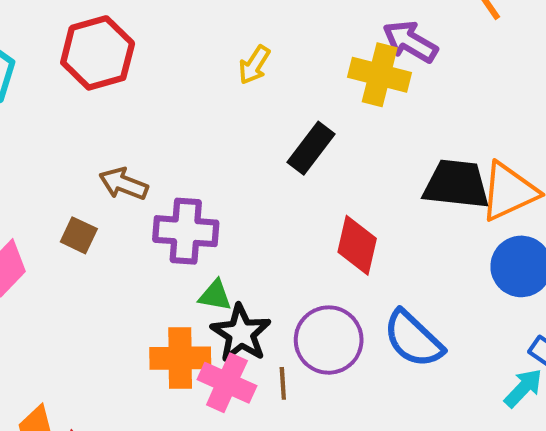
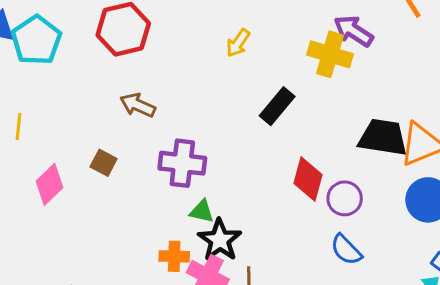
brown arrow: (124, 184) -> (138, 105), moved
blue semicircle: (413, 339) -> (346, 250), size x0.7
purple circle: (329, 340) -> (345, 198), moved, size x0.7
orange cross: (180, 358) -> (174, 256), size x0.7

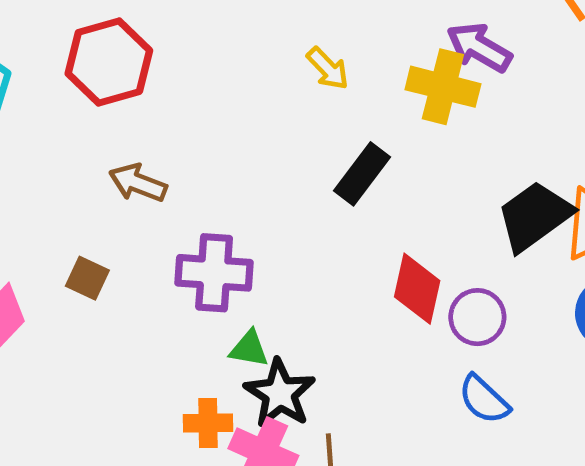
yellow arrow: (238, 43) -> (328, 68), moved, turned -76
black trapezoid: (383, 137) -> (534, 216), turned -42

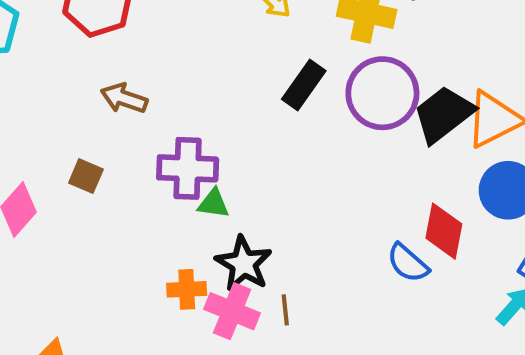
red diamond: (417, 289) -> (444, 231), moved
purple circle: (477, 317) -> (382, 93), moved, size x1.6
green triangle: (249, 349) -> (213, 204), moved

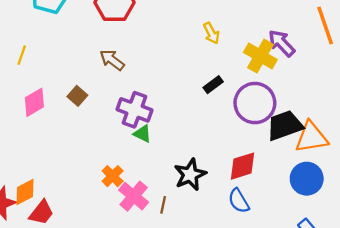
black rectangle: (304, 85) -> (213, 85), size x0.7
red diamond: (444, 231) -> (242, 166), moved, turned 44
black star: (244, 264) -> (190, 175), moved
orange cross: (187, 289) -> (113, 176), turned 30

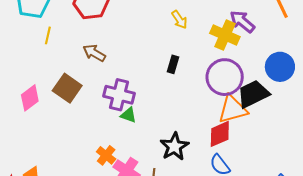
yellow line: (22, 55) -> (48, 35), moved
black rectangle: (213, 85) -> (173, 64), moved, turned -30
brown square: (77, 96) -> (67, 88), size x1.6
orange triangle: (311, 137) -> (233, 109), moved
blue circle: (307, 179) -> (280, 67), moved

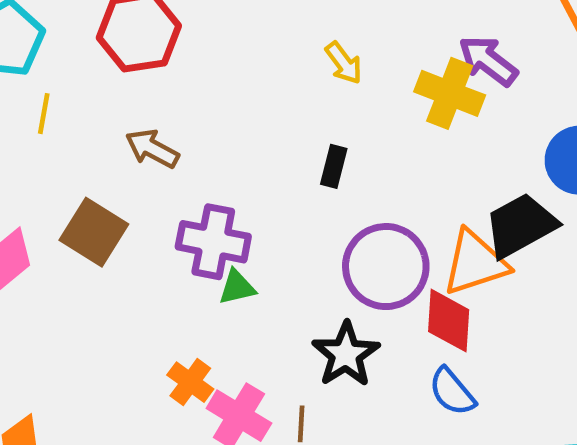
purple circle: (225, 77) -> (386, 267), moved
green triangle: (128, 115) -> (237, 287), turned -30
red diamond: (220, 134) -> (449, 321), turned -60

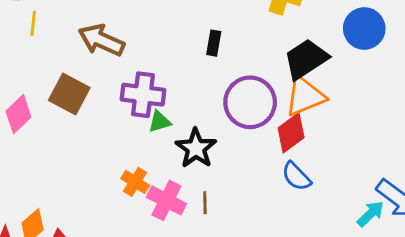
brown arrow: (152, 149) -> (101, 40), size x1.4
black trapezoid: (521, 225) -> (306, 59), moved
red diamond: (449, 321) -> (291, 133), turned 54
black star: (346, 354) -> (196, 148), moved

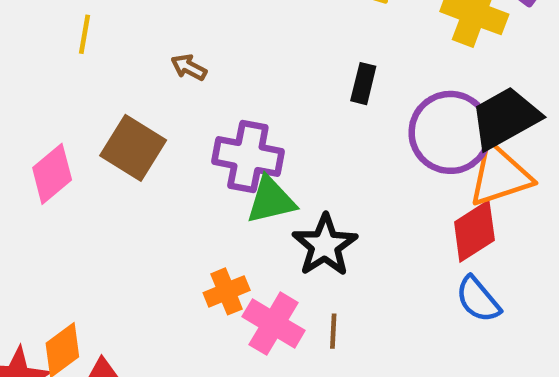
brown arrow: (101, 40) -> (189, 67), size x0.5
purple circle: (250, 102) -> (450, 132), moved
green triangle: (160, 122) -> (271, 200), size x1.4
orange cross: (135, 182) -> (227, 291), turned 32

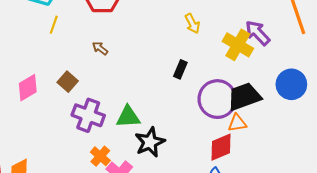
brown square: (133, 148) -> (68, 82), size x0.7
purple cross: (248, 157) -> (88, 115), moved
orange triangle: (500, 175) -> (237, 123), size x0.6
orange cross: (227, 291) -> (100, 156), turned -36

